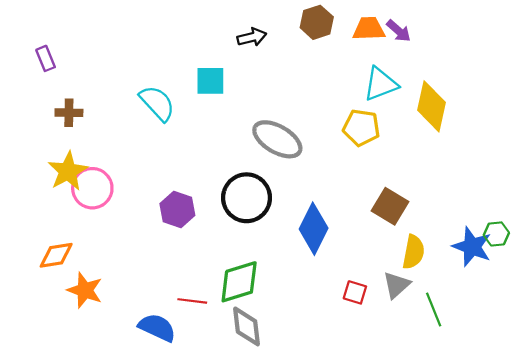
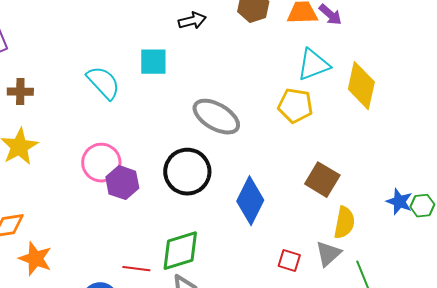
pink circle: (92, 188) -> (101, 163), moved
blue star: (472, 247) -> (399, 202), moved, size x0.7

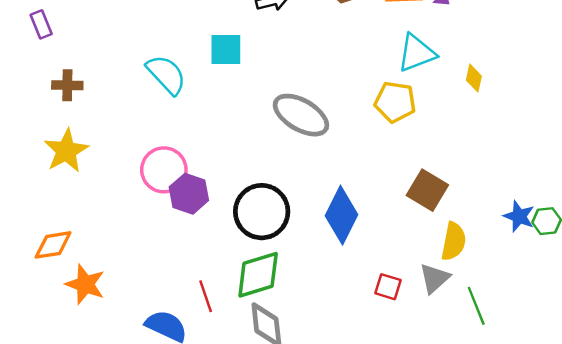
yellow diamond: (361, 86) -> (474, 78), size x0.5
black circle: (187, 172) -> (262, 212), moved
red line: (136, 269) -> (206, 296), turned 64

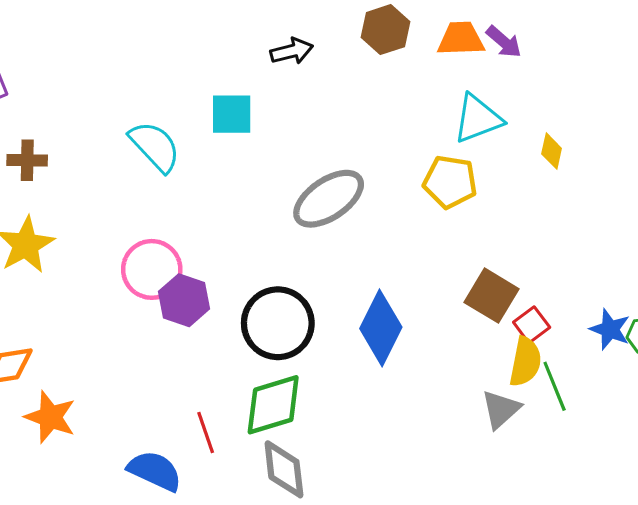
gray ellipse: (301, 115) -> (329, 199), turned -64
red square: (388, 287) -> (532, 325), moved, turned 36
green line: (476, 306) -> (555, 386), moved

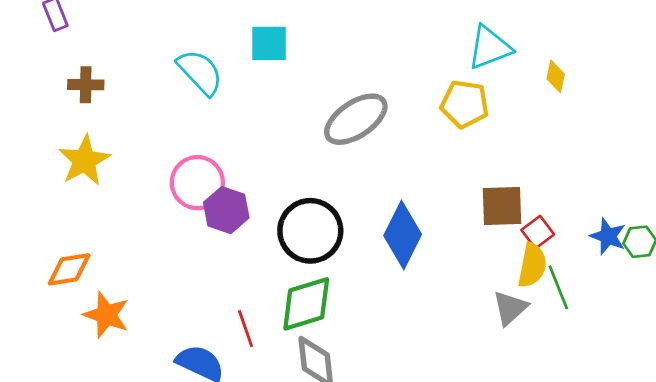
brown square: (492, 296) -> (502, 206), turned -33

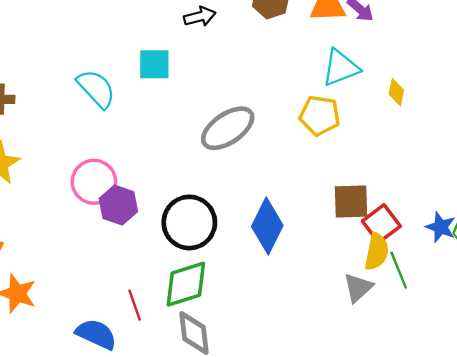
red square: (538, 232) -> (381, 224), size x1.4

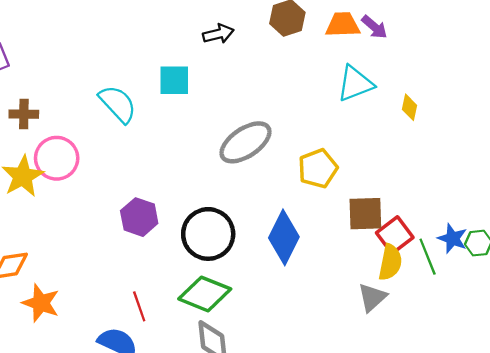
yellow pentagon: (320, 115) -> (318, 168), moved, turned -30
pink circle: (94, 182) -> (57, 158), moved
green line: (399, 270) -> (428, 257), moved
green diamond: (186, 284) -> (205, 294), turned 39
red line: (135, 305) -> (139, 306), moved

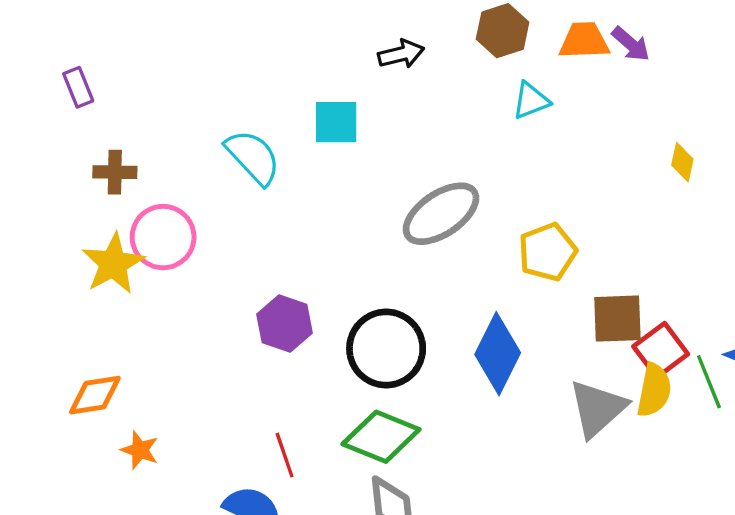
cyan triangle: (355, 84) -> (531, 101), moved, size x0.7
gray triangle: (372, 297) -> (597, 408), moved, size x1.4
orange star: (41, 303) -> (140, 450), size x0.7

